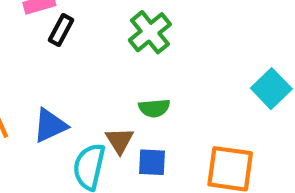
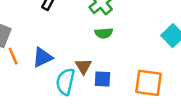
green semicircle: (154, 108) -> (104, 33), moved

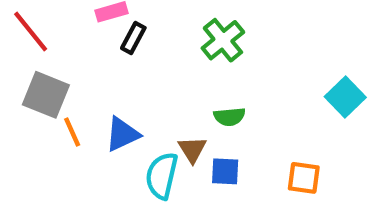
green semicircle: (104, 33) -> (229, 117), moved
orange square: (149, 83) -> (304, 178), size x0.7

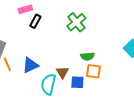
green semicircle: (229, 117) -> (87, 56), moved
orange square: (304, 178) -> (93, 71), moved

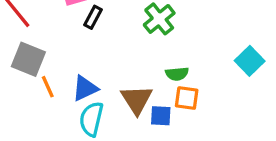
brown triangle: (62, 72) -> (137, 100), size x1.5
cyan semicircle: (48, 84) -> (91, 119), moved

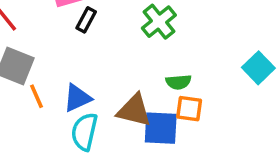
brown triangle: (137, 100) -> (134, 110), turned -44
blue square: (161, 116) -> (161, 128), size x1.5

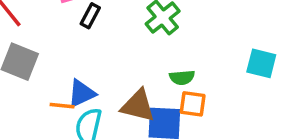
cyan square: (258, 68) -> (261, 63), turned -32
orange line: (37, 96) -> (62, 106), moved, turned -60

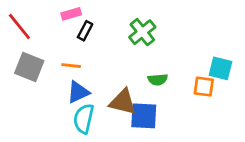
orange square: (193, 104) -> (204, 87), moved
orange line: (62, 106) -> (71, 66), moved

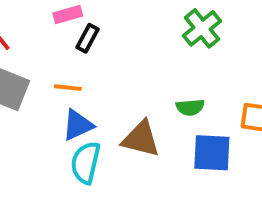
green cross: (142, 32) -> (202, 28), moved
blue square: (144, 116) -> (212, 153), moved

